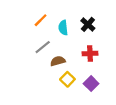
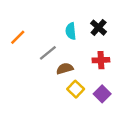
orange line: (41, 20) -> (18, 37), moved

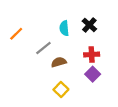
yellow square: (76, 89) -> (61, 89), moved
purple square: (102, 94) -> (93, 74), moved

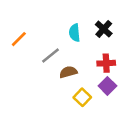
yellow square: (61, 89) -> (82, 97), moved

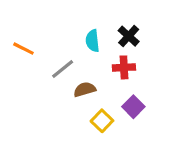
orange line: (19, 39) -> (23, 49), turned 72
red cross: (106, 63) -> (124, 67), moved

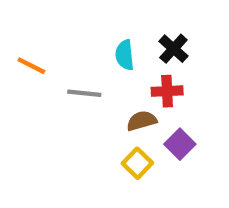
gray line: (63, 69) -> (84, 93), turned 45
brown semicircle: (85, 89) -> (142, 121), moved

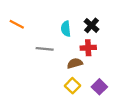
orange line: (31, 66) -> (17, 24), moved
purple square: (180, 144) -> (99, 87), moved

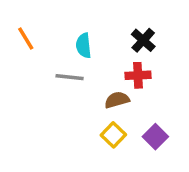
orange line: (17, 24) -> (26, 39), turned 32
cyan semicircle: (66, 29) -> (84, 46), moved

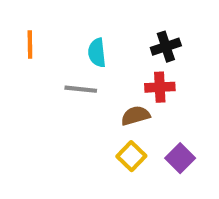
orange line: (26, 39) -> (30, 45), turned 30
black cross: (143, 40) -> (166, 47), turned 30

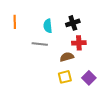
black cross: (166, 47) -> (73, 23), moved
yellow square: (131, 156) -> (65, 77), turned 32

